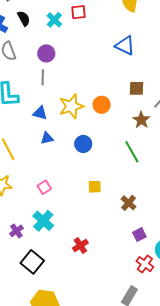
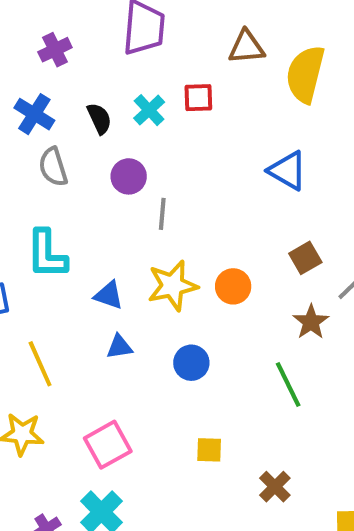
black semicircle: (24, 18) -> (99, 118), moved
gray line: (43, 77) -> (162, 214), moved
brown square: (136, 88) -> (305, 258), turned -35
pink square: (44, 187) -> (108, 445), size x1.6

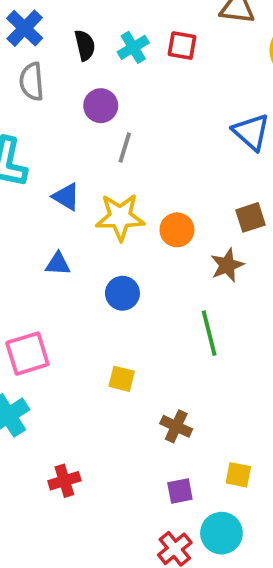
blue triangle: (109, 295) -> (66, 197), moved
brown star: (311, 322) -> (227, 265), moved
brown cross: (275, 487) -> (176, 426), turned -32

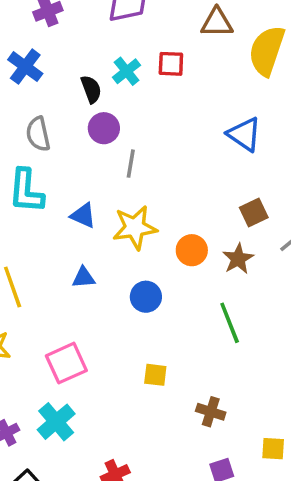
black semicircle: (85, 45) -> (91, 89), moved
gray semicircle: (32, 82) -> (38, 134), moved
orange circle: (177, 230) -> (192, 250), moved

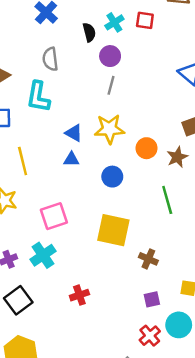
purple circle: (104, 128) -> (110, 56), moved
blue triangle: (83, 215) -> (74, 133), moved
yellow square: (155, 375) -> (113, 230), size x2.0

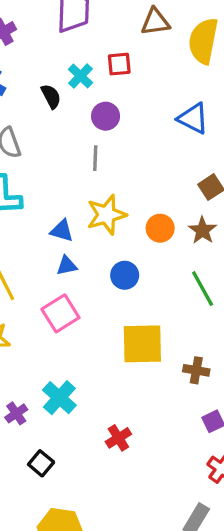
purple circle: (110, 56) -> (106, 116), moved
pink square: (54, 216) -> (60, 313), moved
black square: (18, 300) -> (41, 463), size x0.7

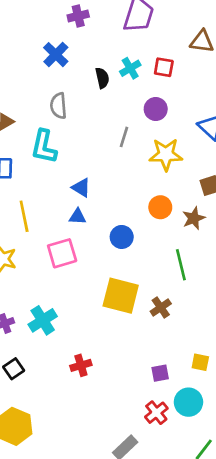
purple circle: (106, 116) -> (156, 109), moved
yellow star: (106, 215) -> (166, 154), moved
brown cross: (196, 370) -> (161, 308), moved, turned 30

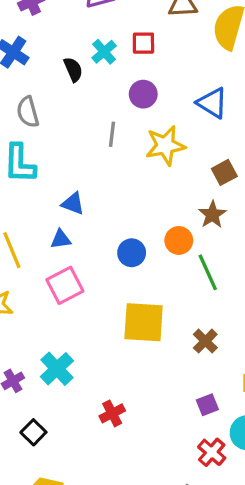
orange circle: (160, 207) -> (179, 240), moved
blue triangle: (78, 217) -> (61, 239), moved
brown cross: (161, 308) -> (205, 341), moved

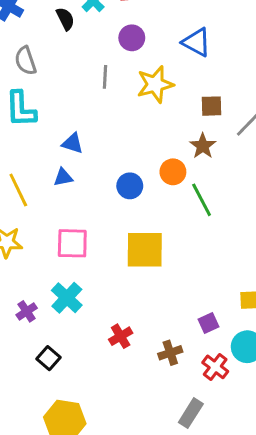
brown square: (224, 172) -> (211, 106), turned 30
pink square: (65, 285) -> (72, 243), moved, turned 32
brown cross: (205, 341) -> (170, 353), moved, turned 30

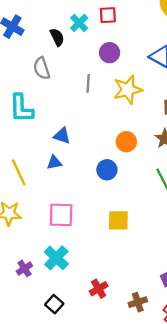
gray semicircle: (26, 61) -> (42, 68), moved
orange circle: (173, 172) -> (126, 142), moved
yellow square: (145, 250) -> (118, 220), size x0.7
black square: (49, 358) -> (54, 304), moved

